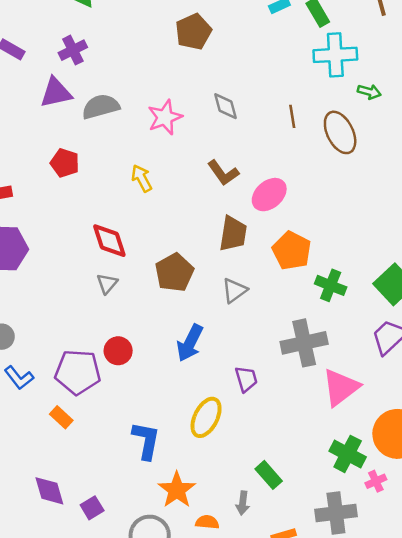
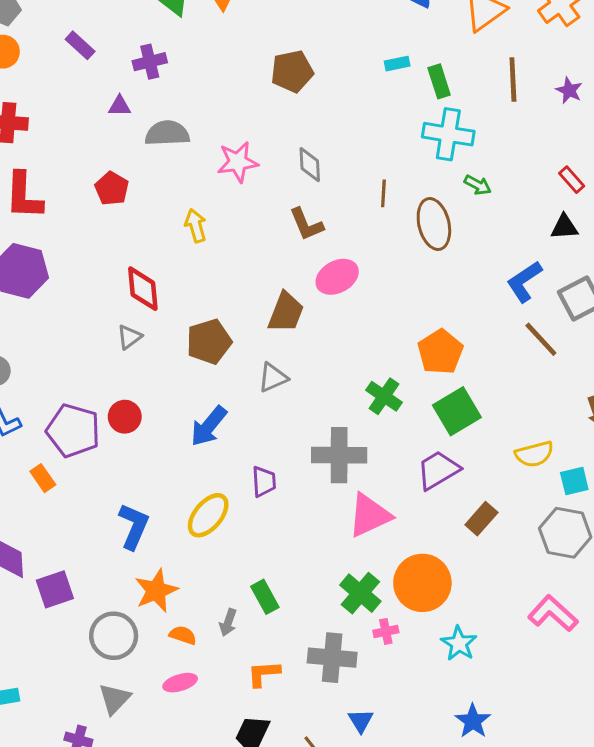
purple triangle: (56, 93) -> (120, 106), size x0.6
brown L-shape: (223, 173) -> (306, 224), moved
orange pentagon: (292, 251) -> (440, 352), moved
purple square: (92, 508) -> (55, 589), size x1.4

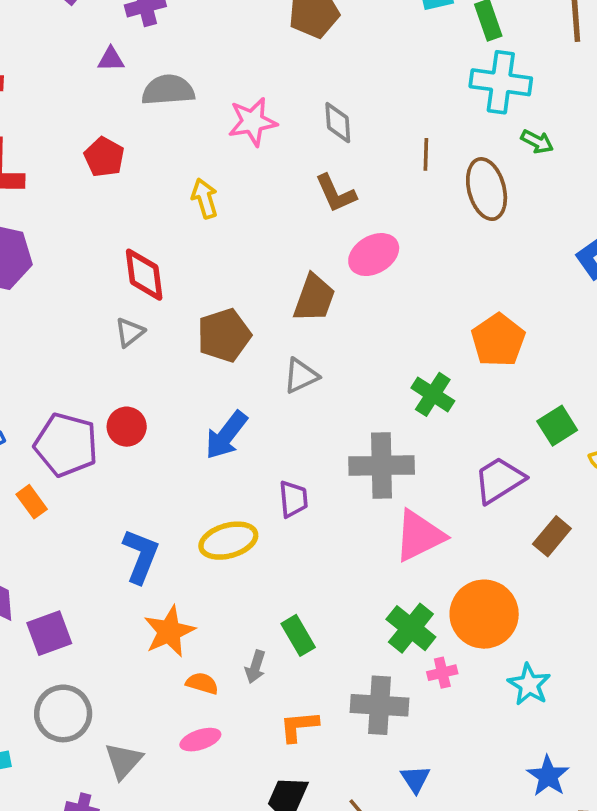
green square: (457, 411) -> (557, 426), moved, size x0.7
yellow ellipse: (208, 515) -> (228, 541), turned 36
gray circle: (114, 636) -> (63, 713), moved

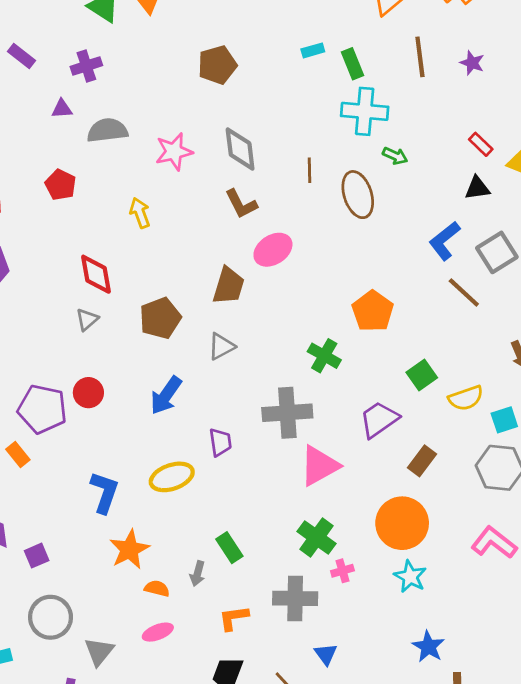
gray diamond: (338, 123) -> (240, 149), size x1.4
orange circle: (484, 614) -> (402, 523), moved
purple square: (49, 633) -> (37, 556), size x0.7

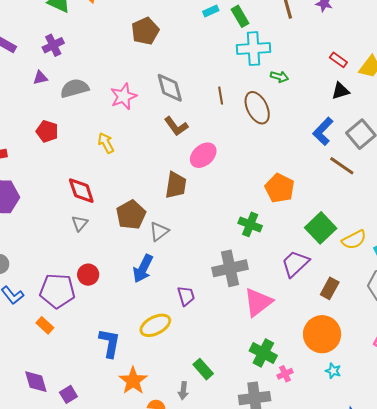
gray triangle: (221, 346) -> (159, 231), moved
green square: (422, 375) -> (321, 228), size x1.4
cyan star: (410, 577) -> (333, 371), size x0.7

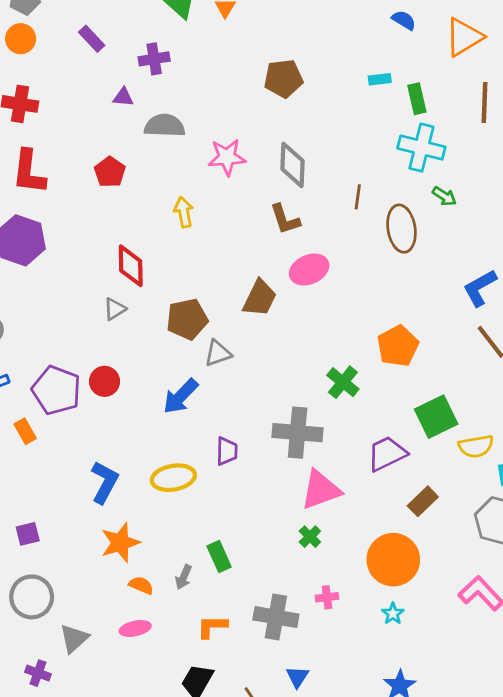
green cross: (263, 353) -> (310, 537), moved, size x0.6

